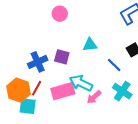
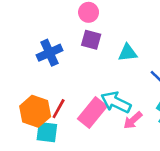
purple square: (62, 57) -> (91, 40), moved
blue cross: (38, 62) -> (49, 53), moved
pink rectangle: (63, 91) -> (92, 113), turned -35

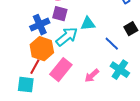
blue cross: (49, 53) -> (40, 25), moved
cyan arrow: (116, 102) -> (67, 37), moved, turned 115
orange hexagon: (35, 111) -> (42, 49), moved

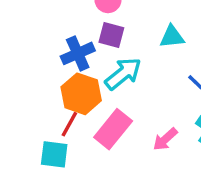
cyan triangle: (88, 24) -> (172, 37), moved

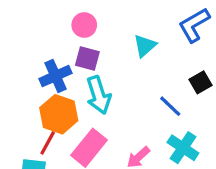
cyan triangle: (172, 37) -> (145, 46), moved, turned -35
cyan arrow: (123, 74) -> (99, 95), turned 111

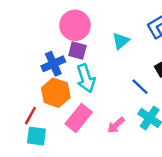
pink circle: (84, 25) -> (75, 25), size x1.6
red line: (48, 143) -> (30, 116), moved

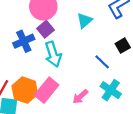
purple square: (77, 51) -> (45, 29), turned 35
orange hexagon: (56, 93) -> (25, 90), moved

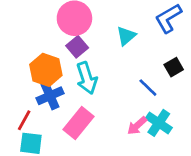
blue cross: (24, 41) -> (50, 96), moved
orange hexagon: (25, 90) -> (46, 70), moved
pink arrow: (80, 97) -> (137, 126), moved

